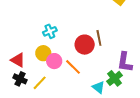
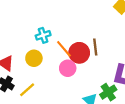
pink circle: (54, 61) -> (68, 68), moved
orange line: (73, 67) -> (64, 49), moved

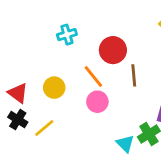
cyan cross: (43, 35) -> (67, 35), moved
red circle: (79, 53) -> (113, 50), moved

